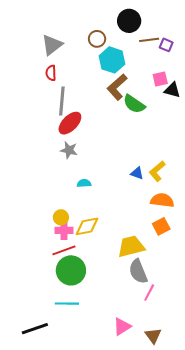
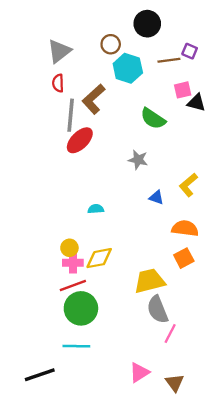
brown line: (149, 40) -> (169, 60), moved
brown L-shape: (117, 87) -> (93, 99), moved
gray star: (69, 150) -> (138, 160), moved
yellow L-shape: (157, 171) -> (188, 185), moved

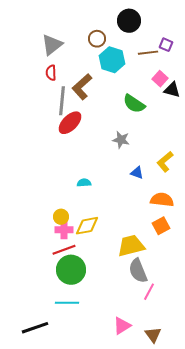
pink square: (183, 90) -> (160, 79), turned -35

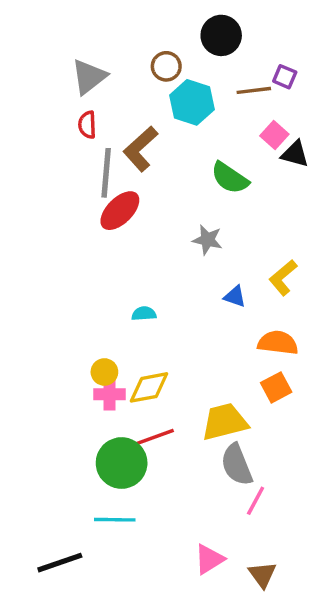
red line: (64, 250) -> (154, 437), moved

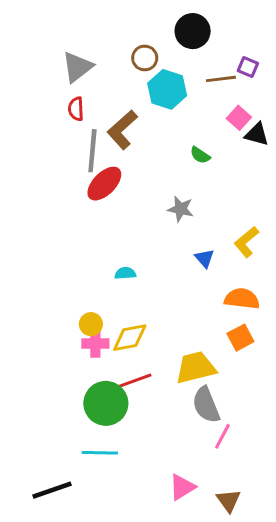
green semicircle: (230, 178) -> (200, 155), size x0.6
blue triangle: (235, 296) -> (205, 258), turned 30

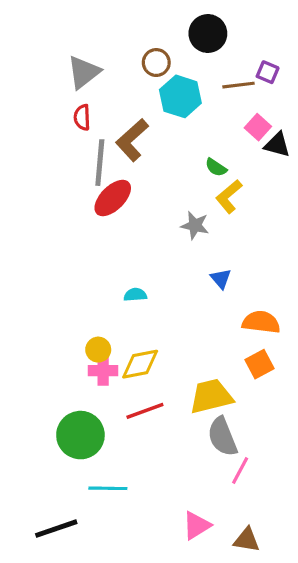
yellow L-shape: (246, 242) -> (229, 196), moved
green circle: (106, 403) -> (80, 435), moved
brown triangle: (228, 501) -> (247, 540), turned -45

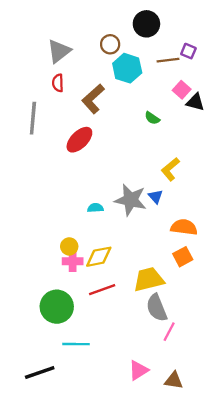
gray line: (100, 163) -> (33, 118), moved
yellow L-shape: (229, 196) -> (170, 169), moved
gray star: (195, 225) -> (131, 200), moved, size x1.6

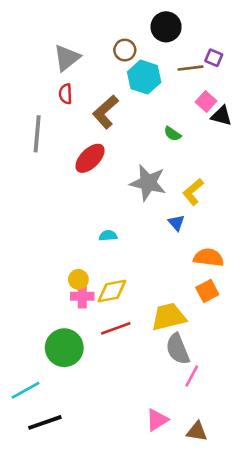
gray star: (131, 200) -> (148, 183), moved
cyan line: (76, 344) -> (26, 390), moved, turned -30

